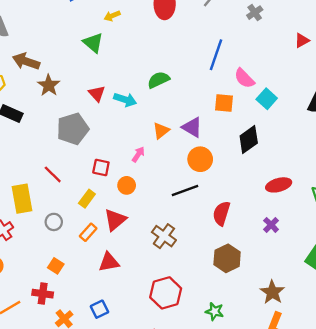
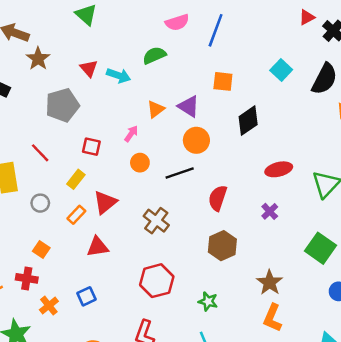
pink semicircle: (244, 78) -> (177, 22), moved, turned -65
cyan square: (267, 99) -> (281, 70), moved
orange circle: (127, 185) -> (140, 163), moved

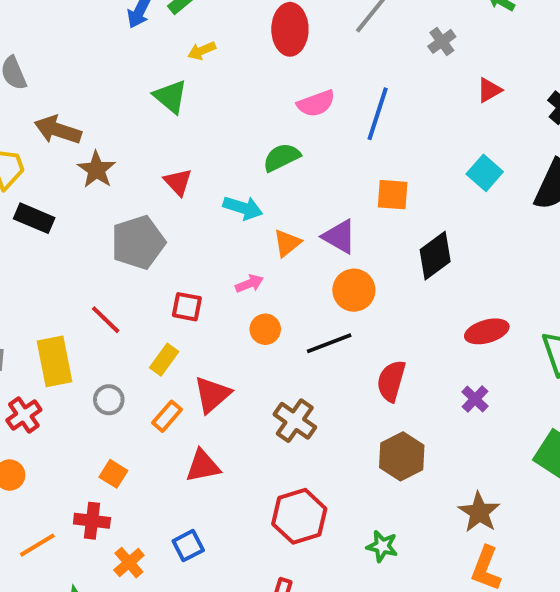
red triangle: (307, 17) -> (489, 90), moved
cyan arrow: (119, 76) -> (243, 208), moved
pink arrow: (131, 134) -> (249, 284), turned 35

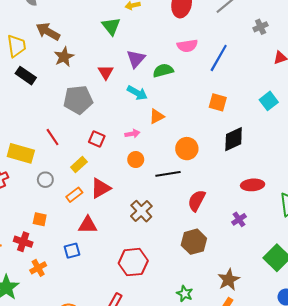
purple triangle: (339, 237) -> (136, 59), moved, turned 30
yellow rectangle: (55, 361) -> (21, 153), turned -75
orange square: (113, 474) -> (40, 219), turned -32
blue square: (188, 546) -> (72, 251), moved
green star: (382, 546) -> (185, 294), moved

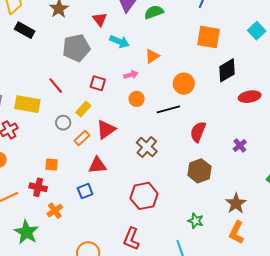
cyan arrow: (137, 93) -> (119, 42), moved
orange square: (218, 102) -> (208, 37), size x1.4
gray circle: (45, 180) -> (63, 123), moved
red ellipse: (253, 185) -> (250, 97), moved

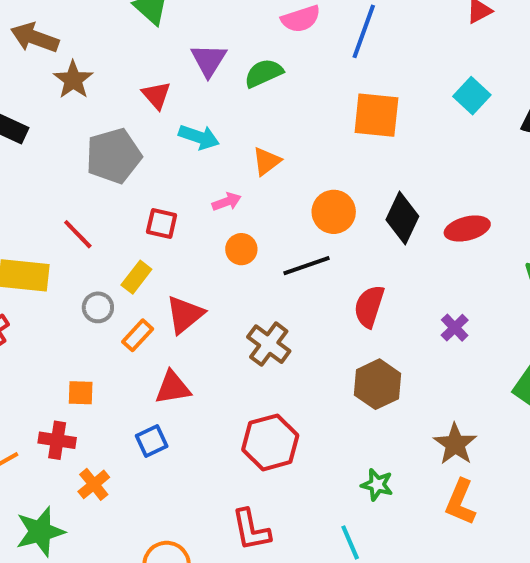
black diamond: (227, 70) -> (402, 218), moved, turned -30
green star: (26, 232) -> (40, 532), turned 30
red L-shape: (131, 239) -> (251, 530), turned -30

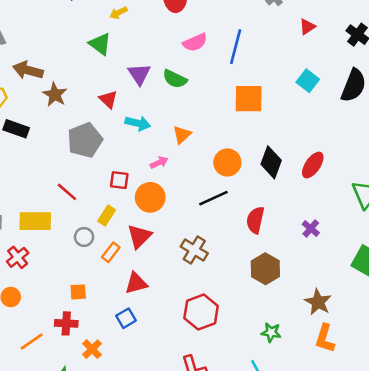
green semicircle: (264, 73) -> (175, 79), turned -125
red ellipse: (467, 228) -> (313, 165), turned -36
orange circle: (241, 249) -> (150, 197), moved, size x1.5

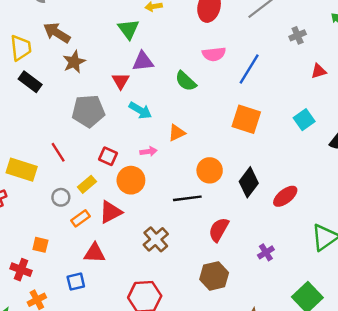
purple triangle: (139, 74) -> (143, 61), moved, turned 40

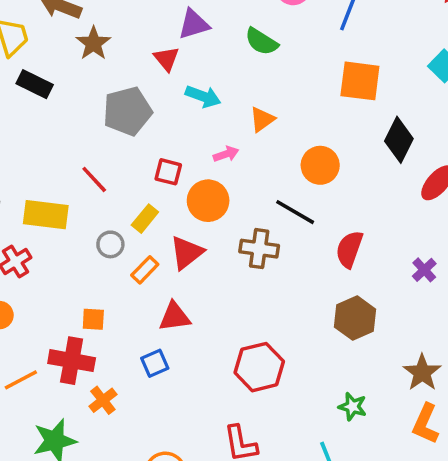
black diamond: (249, 182) -> (399, 140), moved
black line: (187, 198) -> (295, 212), turned 48
brown cross: (156, 239) -> (259, 249), moved, turned -30
red cross: (21, 270) -> (72, 361), size x1.4

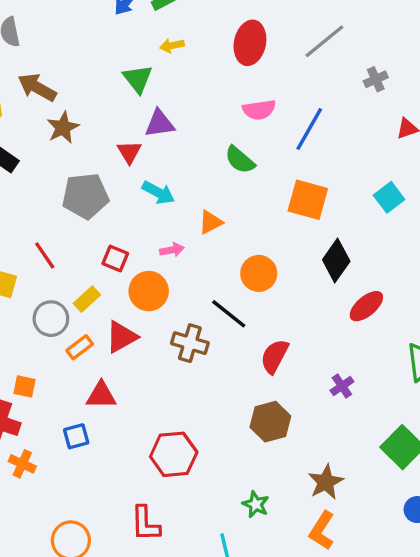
green semicircle: (261, 42) -> (240, 160), moved
gray circle: (110, 244) -> (51, 319), size x1.4
orange cross: (103, 400) -> (22, 464), turned -36

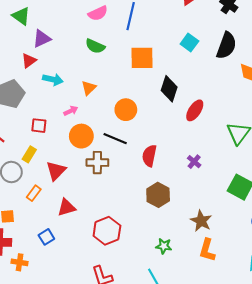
red triangle: (129, 152) -> (29, 61), turned 42
orange circle: (149, 291) -> (81, 136), moved
orange rectangle: (80, 347) -> (34, 193), moved
red triangle: (101, 395) -> (66, 207), moved

